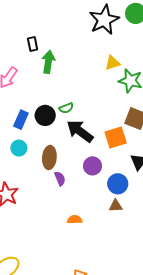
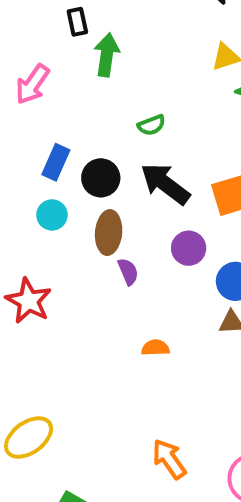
green semicircle: (66, 108) -> (152, 125), moved
black circle: (45, 115) -> (101, 178), moved

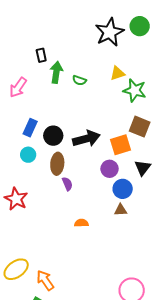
green semicircle: (152, 125) -> (79, 80), moved, turned 40
black arrow: (165, 184) -> (86, 139), turned 128
purple circle: (189, 248) -> (110, 169), moved
orange arrow: (169, 459) -> (45, 280), moved

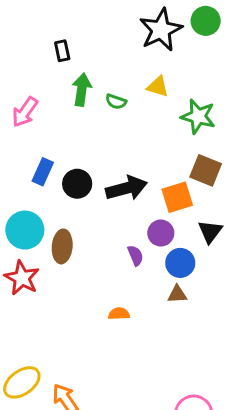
black rectangle: (41, 55) -> (62, 51), moved
yellow triangle: (118, 73) -> (158, 87), moved, turned 35
cyan circle: (28, 155) -> (25, 230), moved, size x1.6
brown ellipse: (57, 164) -> (62, 246), moved
purple semicircle: (67, 184) -> (135, 255), moved

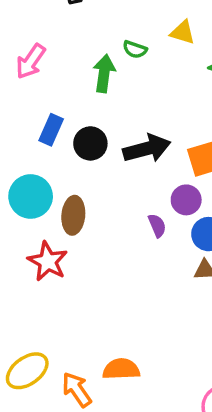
green arrow: (82, 90) -> (104, 73), moved
red star: (22, 278) -> (48, 261), moved
orange semicircle: (119, 314) -> (121, 369), moved, size x1.5

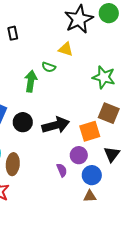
yellow triangle: (183, 32) -> (66, 49), moved

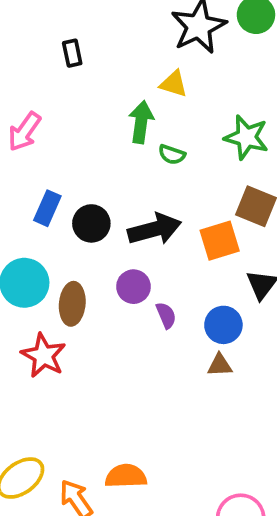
green semicircle: (49, 67) -> (172, 155), moved
green arrow: (31, 81) -> (141, 122), moved
purple circle: (79, 155) -> (133, 287), moved

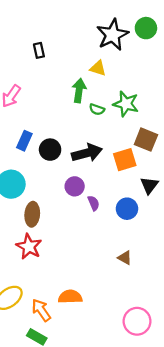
green star: (246, 137) -> (126, 104), moved
brown ellipse: (72, 304) -> (32, 214), moved
red star: (44, 356) -> (29, 247), moved
brown triangle: (220, 365) -> (125, 258), moved, turned 32

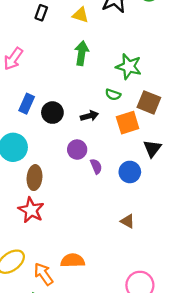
black rectangle: (39, 50) -> (41, 13), turned 32
yellow triangle: (98, 68) -> (80, 15), moved
green semicircle: (97, 109) -> (113, 95), moved
black arrow: (87, 153) -> (89, 116), size x0.6

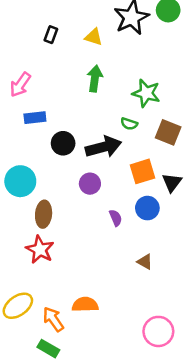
blue rectangle: (27, 104) -> (35, 118), moved, turned 60
black arrow: (89, 116) -> (103, 147), size x1.8
orange square: (128, 123) -> (142, 171), moved
purple semicircle: (96, 166) -> (116, 218), moved

